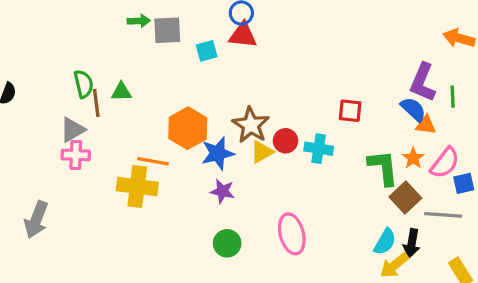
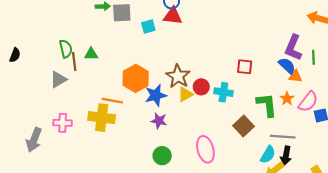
pink cross: (76, 155) -> (63, 123), moved
brown square: (405, 198) -> (244, 126), moved
gray line: (443, 215) -> (283, 137), moved

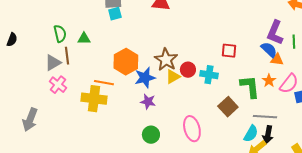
cyan square: (148, 27) -> (115, 14), moved
brown line: (74, 61) -> (67, 56), moved
pink cross: (63, 123) -> (58, 85), moved, turned 36

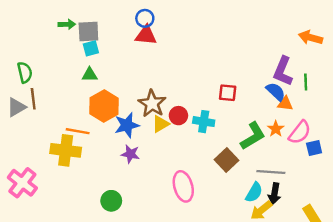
green triangle: (84, 39) -> (90, 75), moved
pink cross: (58, 85) -> (22, 183), moved, size x1.4
green L-shape: (250, 87) -> (253, 136), turned 65
green circle: (151, 135) -> (111, 201), moved

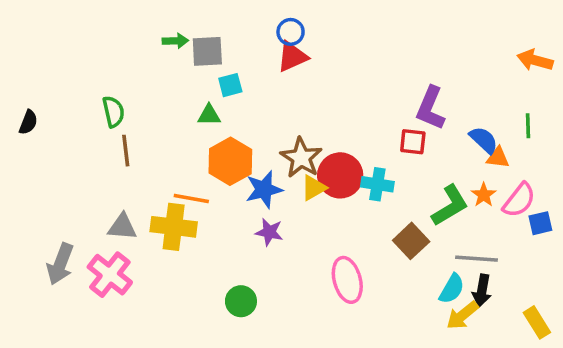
red triangle: (146, 35) -> (292, 57), turned -30
cyan square: (91, 48) -> (230, 85), moved
purple L-shape: (283, 71) -> (431, 108), moved
gray triangle: (16, 107) -> (122, 227), moved, turned 35
red circle: (178, 116) -> (340, 175), size x1.6

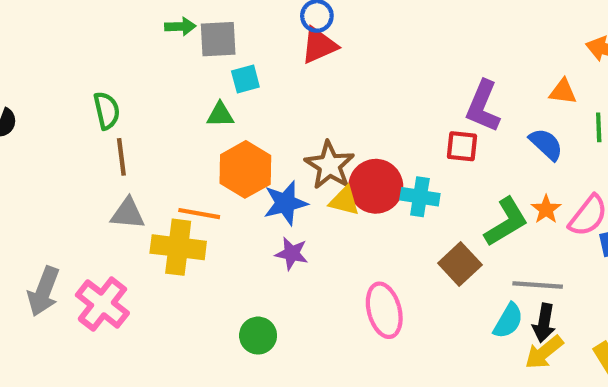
orange triangle: (498, 158) -> (563, 92), moved
yellow triangle: (314, 188) -> (344, 201), turned 44
gray triangle: (122, 227) -> (128, 214), moved
yellow arrow: (462, 315) -> (544, 352), moved

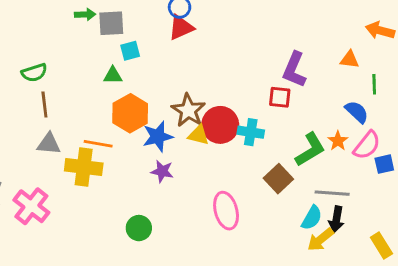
green semicircle: (107, 111) -> (34, 73), turned 85
blue semicircle: (546, 144) -> (357, 112), moved
yellow arrow: (544, 352) -> (320, 240), moved

